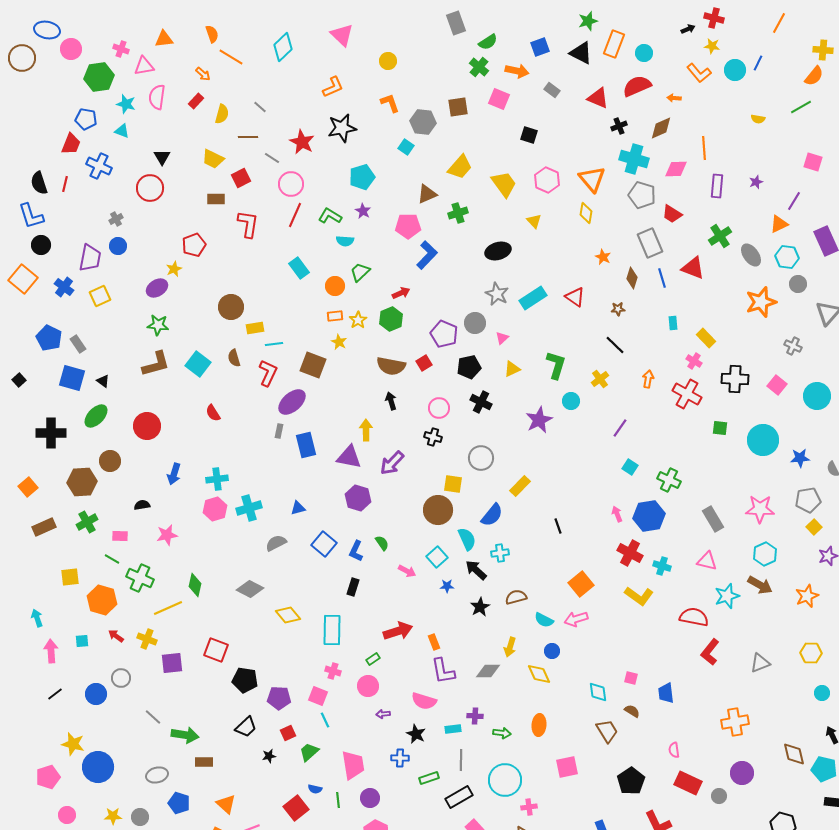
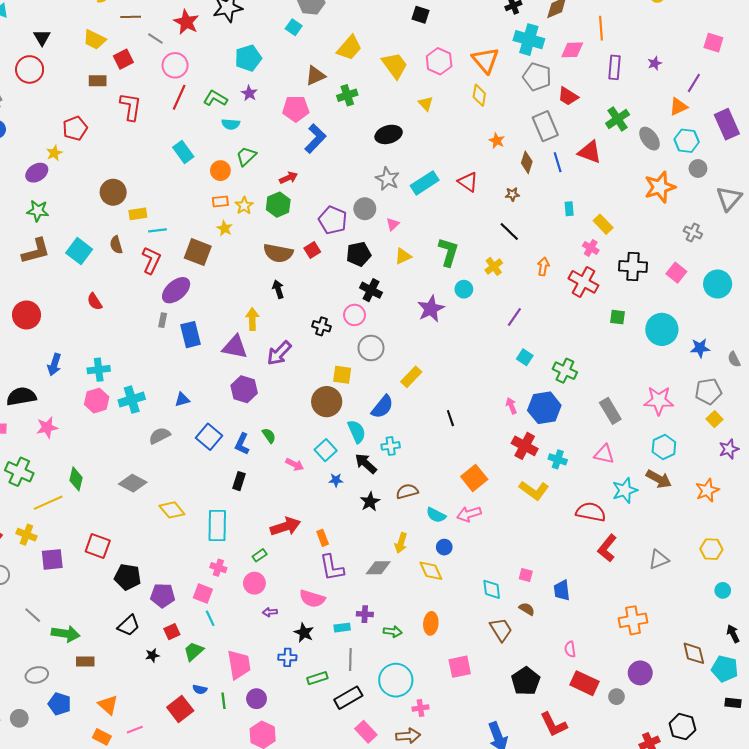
pink circle: (439, 408) -> (354, 315), moved
black semicircle: (142, 505) -> (21, 396), size x1.8

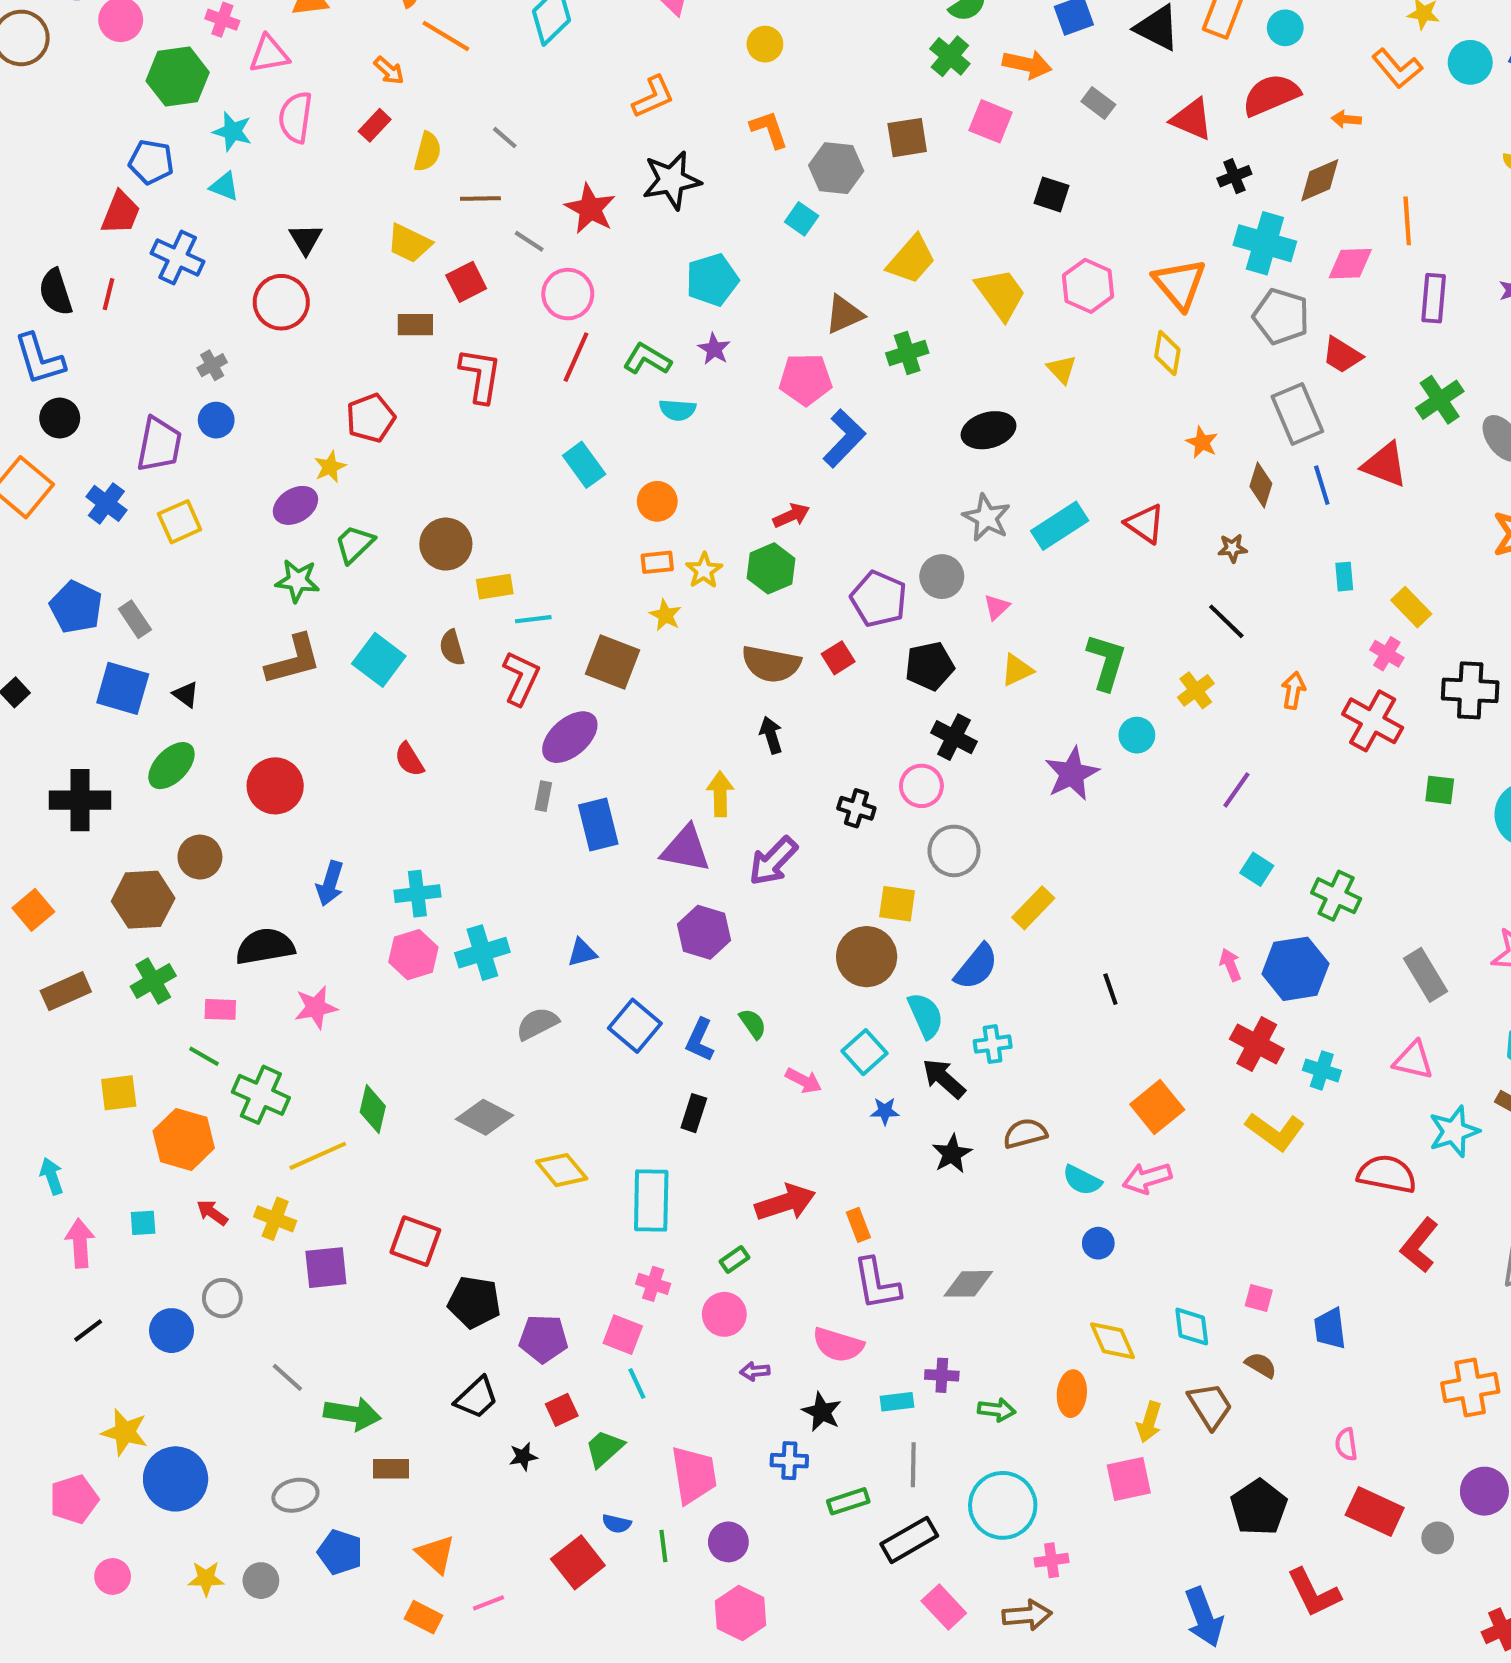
green trapezoid: (246, 156) -> (354, 544), moved
yellow arrow: (401, 543) -> (1149, 1422), moved
yellow diamond: (431, 571) -> (1112, 1341), moved

